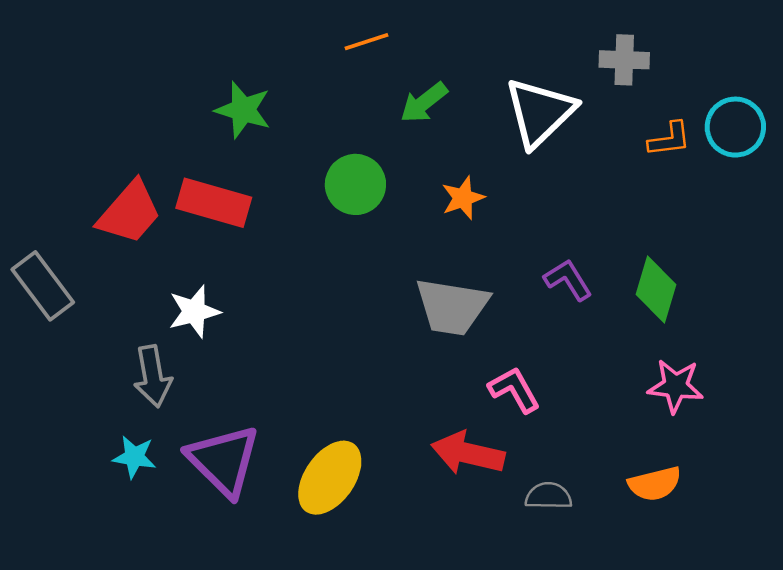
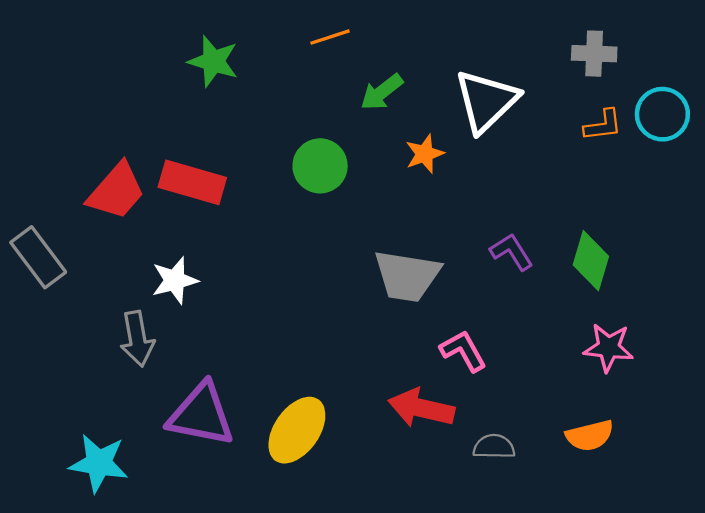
gray cross: (624, 60) -> (594, 54), moved
green star: (243, 110) -> (213, 61), moved
orange star: (463, 198) -> (425, 154), moved
cyan star: (134, 457) -> (99, 463), moved, size x1.5
purple triangle: (224, 461) -> (201, 415), turned -34

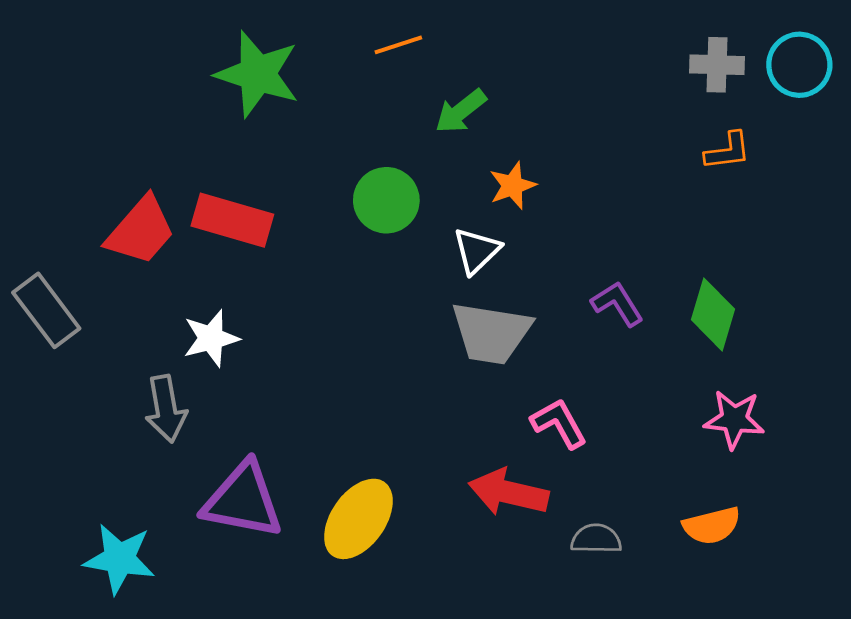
green star: (213, 61) -> (258, 74), size x1.4
white triangle: (486, 101) -> (477, 251), moved, size x0.6
cyan circle: (662, 114) -> (799, 65), moved

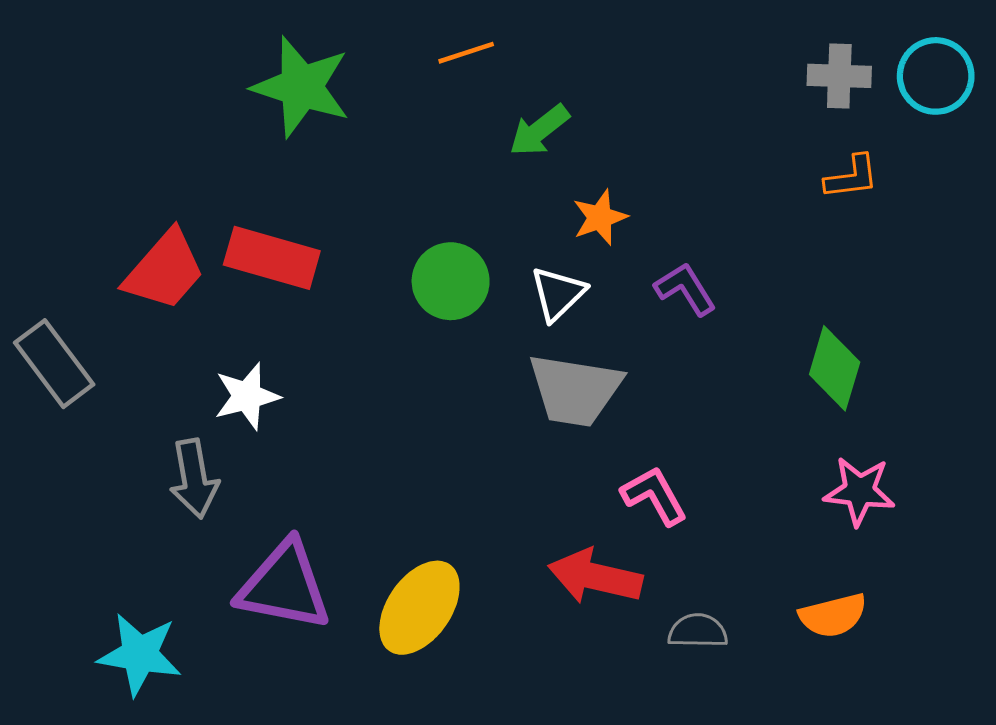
green circle: (386, 200) -> (451, 281), moved
purple L-shape: (617, 304) -> (685, 289), moved

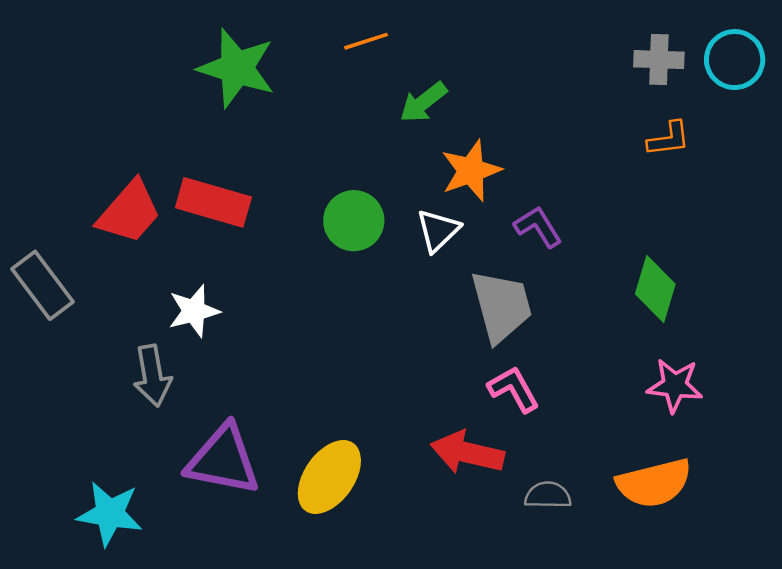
orange star: (600, 217) -> (471, 171), size x1.4
gray trapezoid: (575, 390) -> (501, 306), moved, turned -114
orange semicircle: (833, 615) -> (654, 483), size x1.4

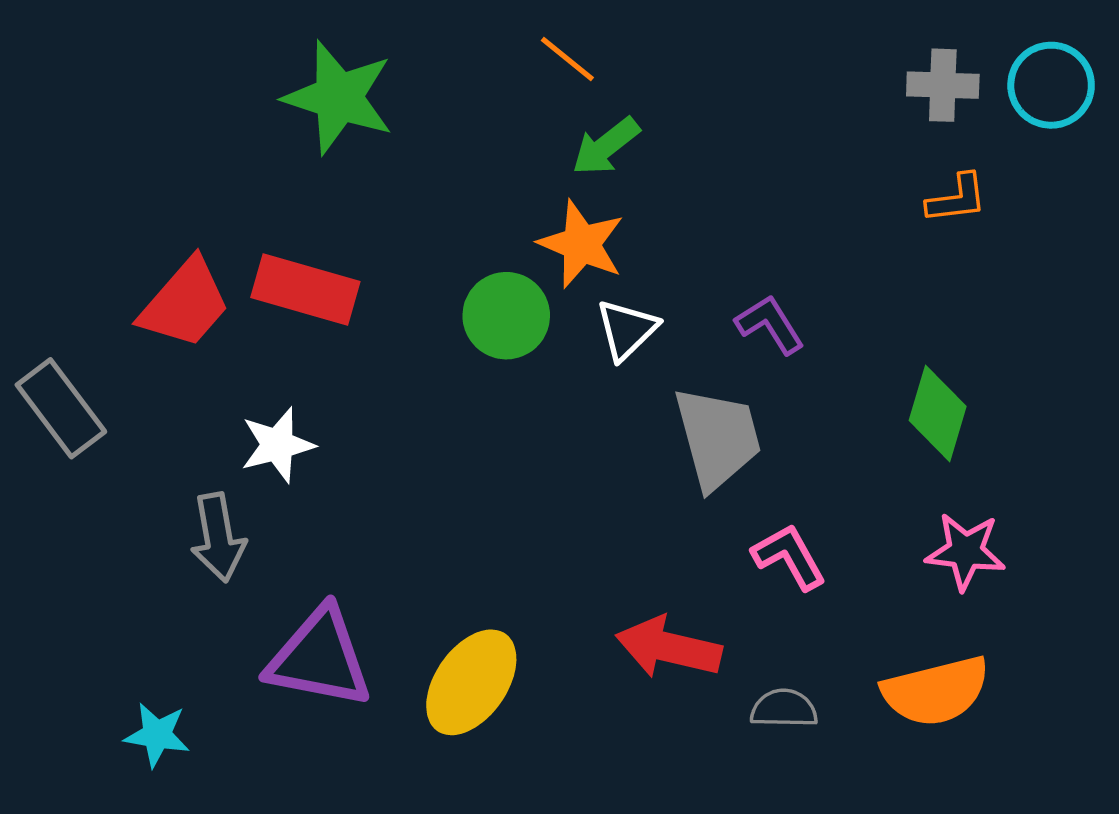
orange line: (366, 41) -> (567, 59), moved, turned 57
orange star: (471, 171) -> (581, 244), moved, turned -30
pink L-shape: (514, 389) -> (789, 557), moved
cyan star: (110, 514) -> (157, 735), size x0.7

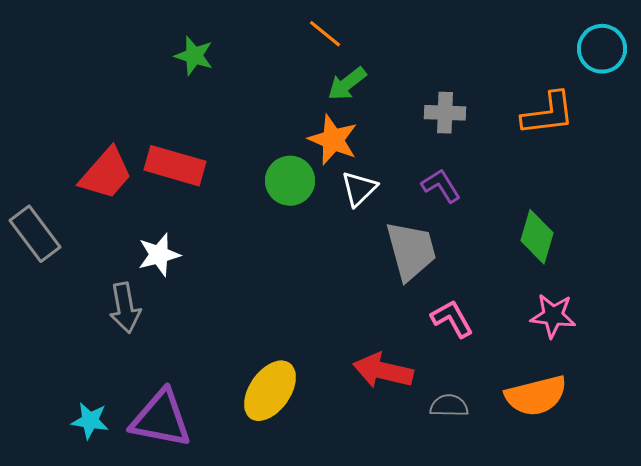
gray cross: (943, 85) -> (445, 113), moved
green star: (339, 97) -> (194, 56), size x0.6
orange L-shape: (957, 199) -> (548, 114), size x1.5
purple triangle: (319, 658) -> (161, 419), moved

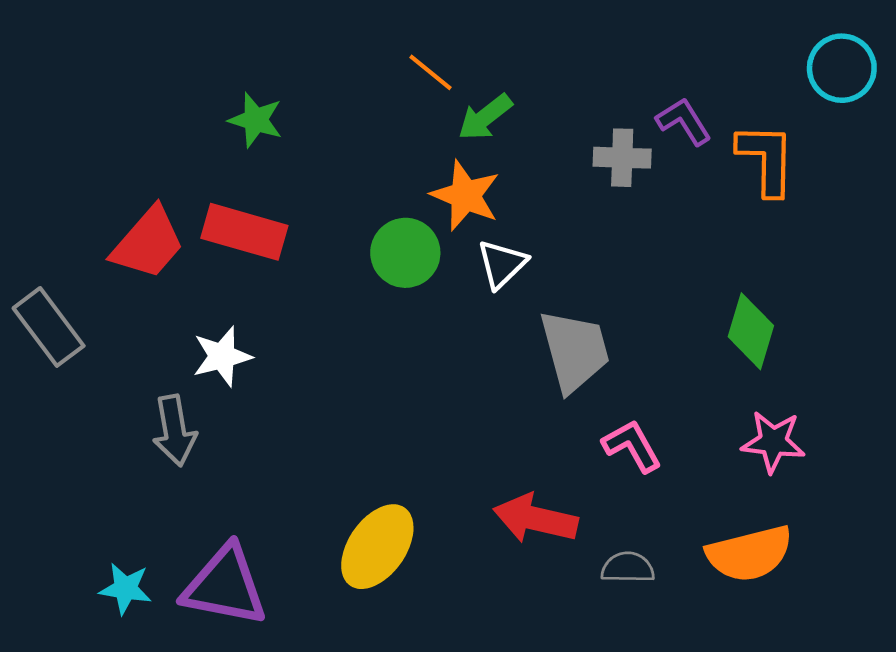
orange line: (325, 34) -> (431, 72), moved
green star: (194, 56) -> (256, 120), moved
orange L-shape: (548, 114) -> (766, 159), turned -82
purple L-shape: (441, 186) -> (684, 121), moved

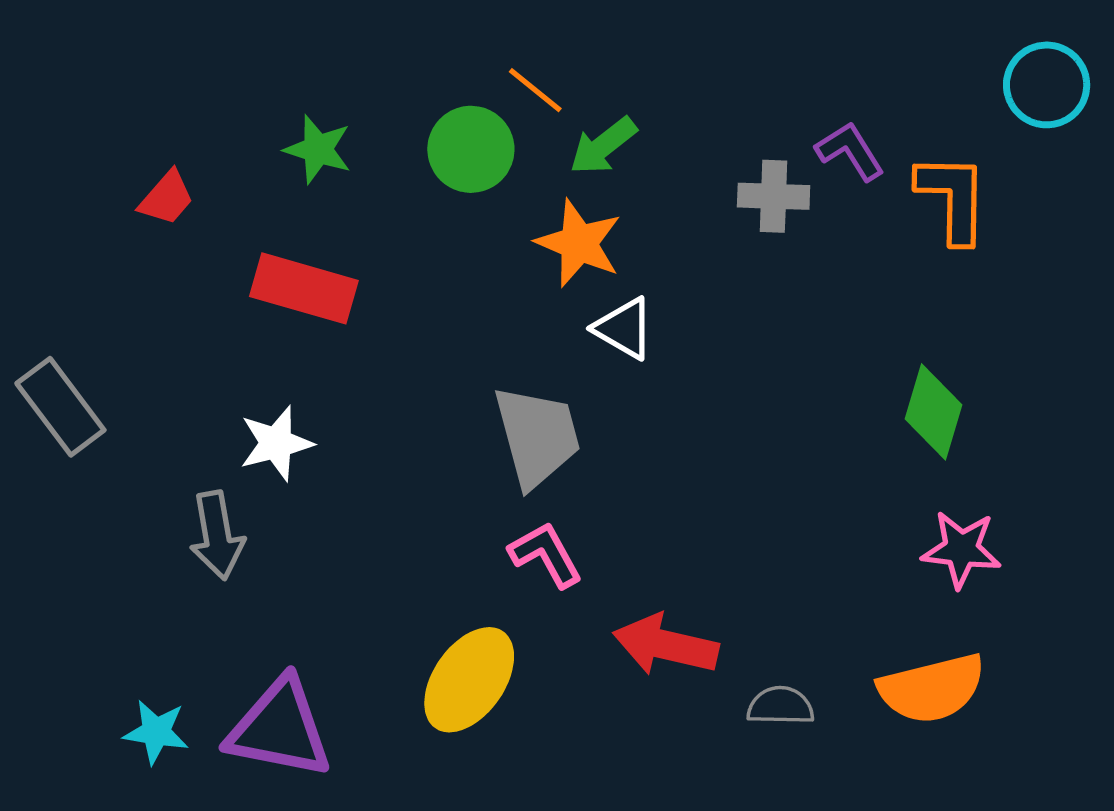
red trapezoid: (148, 243) -> (167, 198), moved, size x0.6
green circle: (405, 253) -> (471, 149), moved
white triangle: (502, 264) -> (624, 328), turned -46
gray trapezoid: (575, 351) -> (537, 436), moved
pink L-shape: (632, 446) -> (546, 555), moved

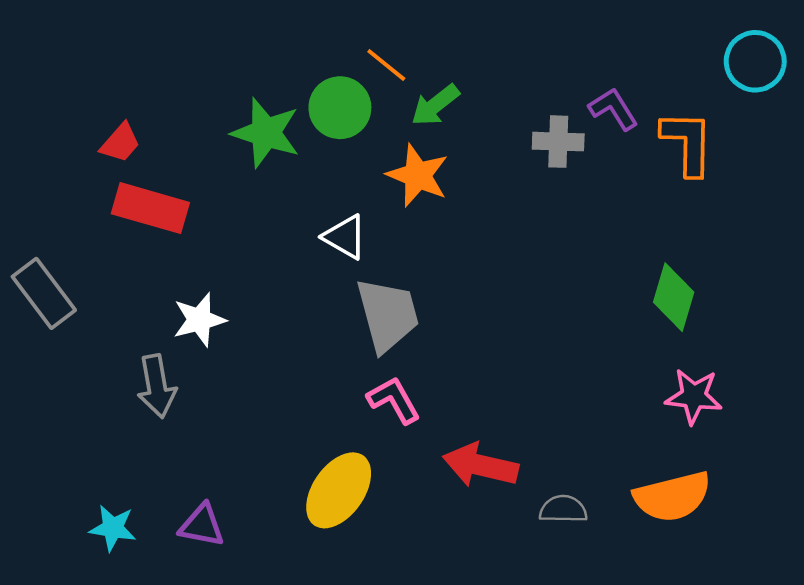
green star: (318, 149) -> (266, 133), moved, size x1.4
red rectangle: (304, 288) -> (150, 208), moved
white triangle: (624, 328) -> (345, 237), moved
purple triangle: (280, 728) -> (202, 525), size x0.6

